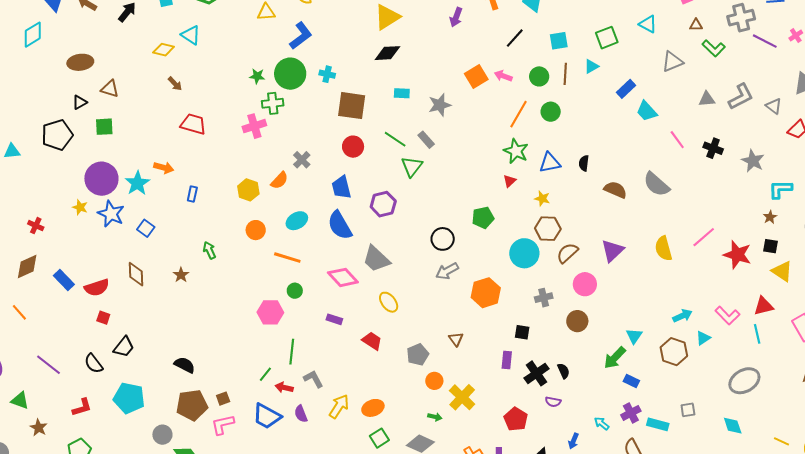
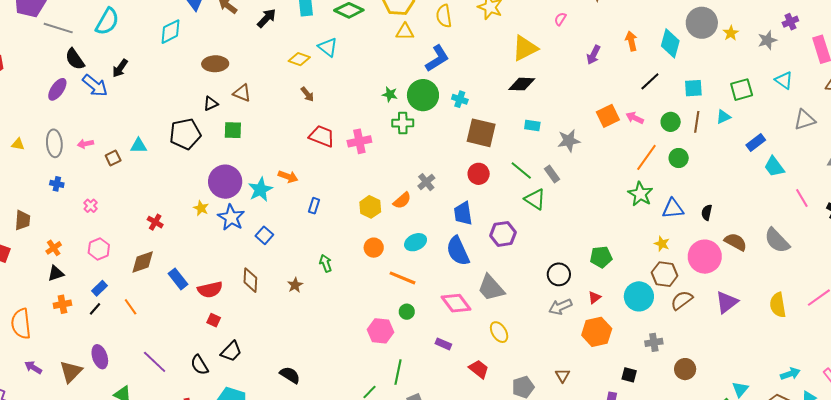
pink cross: (254, 126) -> (359, 141), moved
green triangle: (412, 166) -> (535, 199), turned -40
red triangle: (510, 181) -> (594, 298), moved
pink circle: (585, 284) -> (705, 257), moved, size x1.4

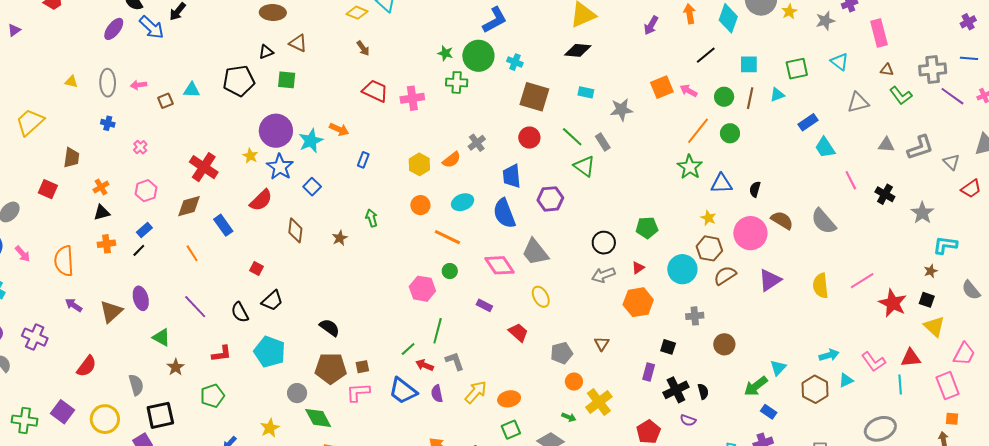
red cross: (155, 222) -> (204, 167), size x1.8
red semicircle: (210, 290) -> (261, 200), moved, turned -35
orange line: (131, 307) -> (192, 253), moved

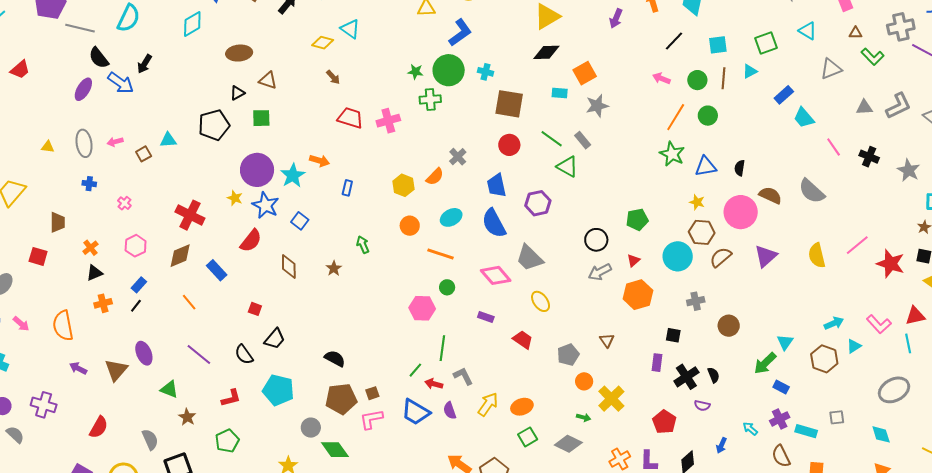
orange square: (662, 87) -> (585, 73), moved

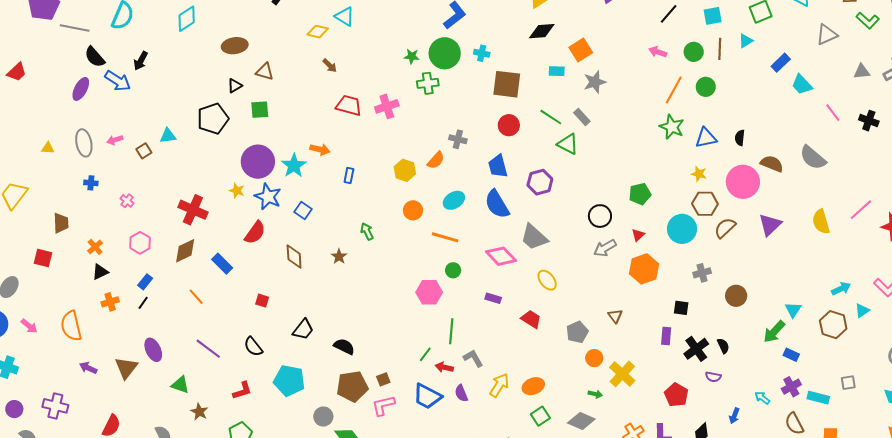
gray cross: (458, 157) -> (458, 139), turned -30
black trapezoid: (275, 339) -> (303, 330), moved

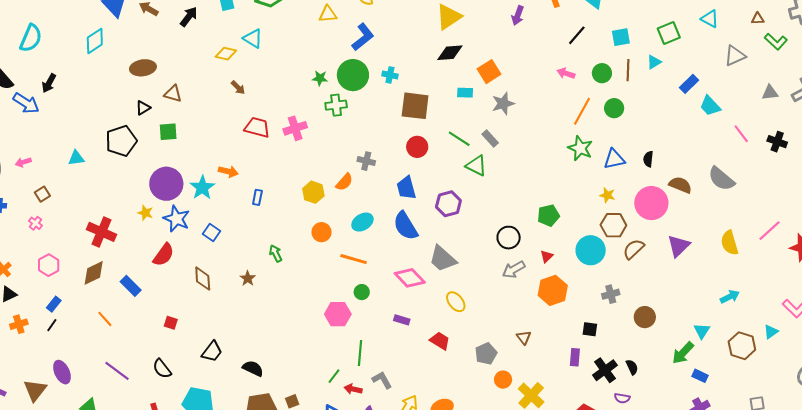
brown square: (144, 151) -> (42, 194), moved
cyan arrow: (841, 289) -> (730, 297), moved

